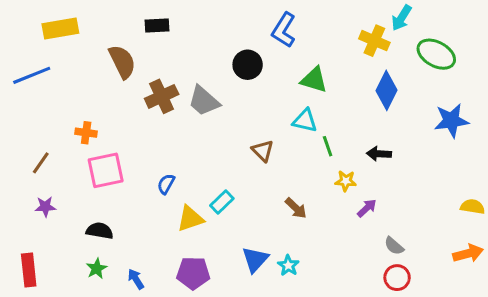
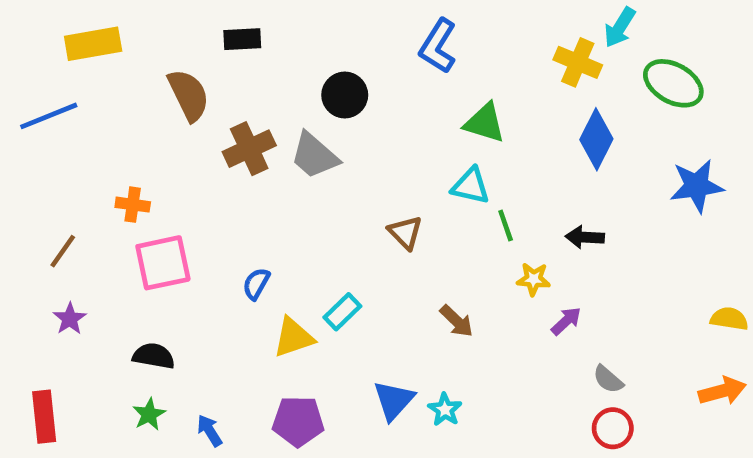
black circle: (248, 65) -> (345, 95), moved
purple star: (45, 207) -> (70, 319), turned -30

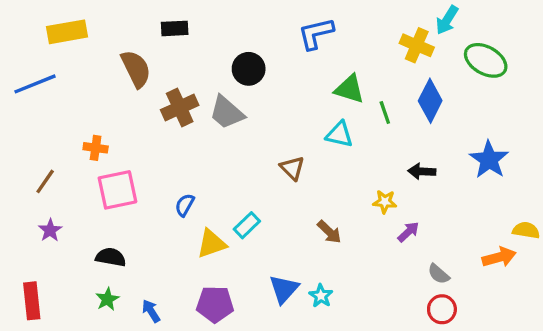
blue L-shape: (438, 46) -> (316, 34), turned 45
blue star: (697, 186) -> (489, 160), moved, turned -30
green line: (506, 226) -> (385, 113), moved
orange arrow: (722, 391) -> (499, 257), moved

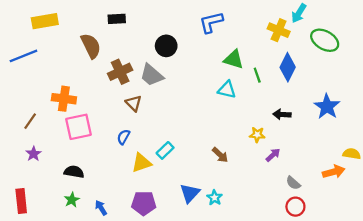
orange cross: (96, 148) -> (64, 99), size x1.5
brown triangle: (292, 168) -> (134, 103), moved

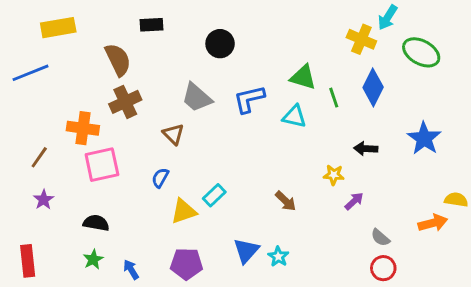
blue L-shape: (211, 22) -> (249, 99), moved
black circle: (166, 46) -> (220, 44), moved
brown cross: (120, 72) -> (125, 102), moved

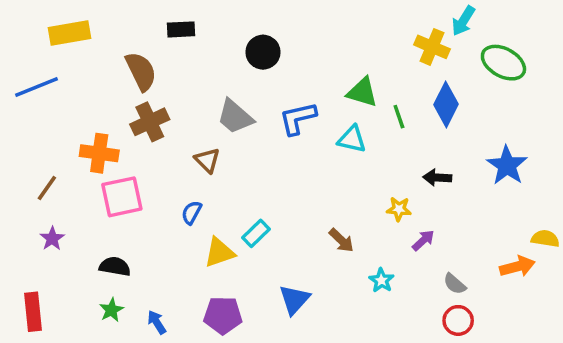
cyan star: (278, 256) -> (381, 280), moved

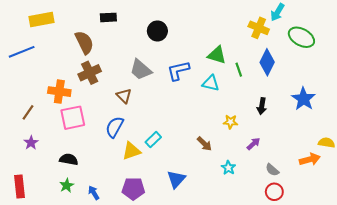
black arrow: (437, 178) -> (262, 106), turned -84
yellow star: (399, 209) -> (230, 122), moved
blue semicircle: (192, 212) -> (115, 127), size x1.5

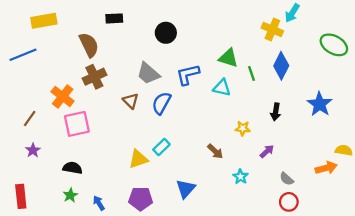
green ellipse: (301, 37) -> (334, 45), moved
orange cross: (59, 92) -> (63, 96), turned 30
blue semicircle: (115, 127) -> (161, 103), moved

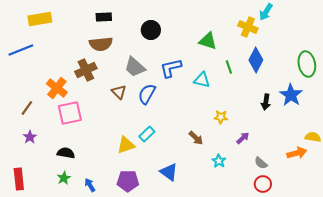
brown semicircle: (89, 45) -> (101, 44), moved, turned 110
green ellipse: (334, 45) -> (307, 64), moved, turned 50
green triangle: (228, 58) -> (208, 41), moved
black arrow: (276, 112) -> (266, 102), moved
blue triangle: (186, 189) -> (169, 172), turned -36

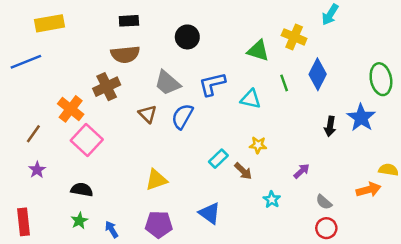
yellow cross: (248, 27) -> (294, 37), moved
pink square: (70, 113) -> (87, 140), turned -35
yellow star: (221, 117) -> (258, 145), moved
cyan rectangle: (147, 134) -> (218, 159), moved

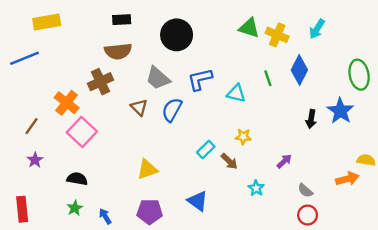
cyan arrow: (330, 15) -> (317, 29), moved
black circle: (187, 37) -> (177, 35), size x1.4
green triangle: (258, 51) -> (249, 28), moved

